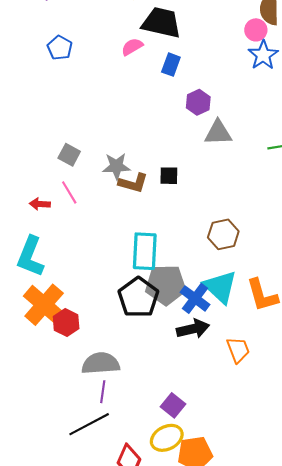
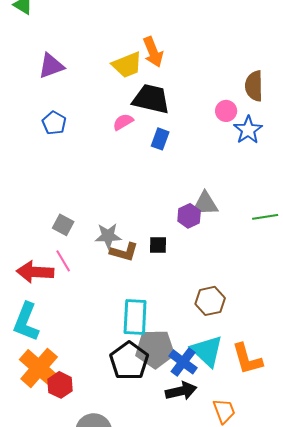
pink circle: (256, 30) -> (226, 111), moved
purple hexagon: (198, 102) -> (189, 216), moved
red arrow: (40, 204) -> (35, 272), size x1.8

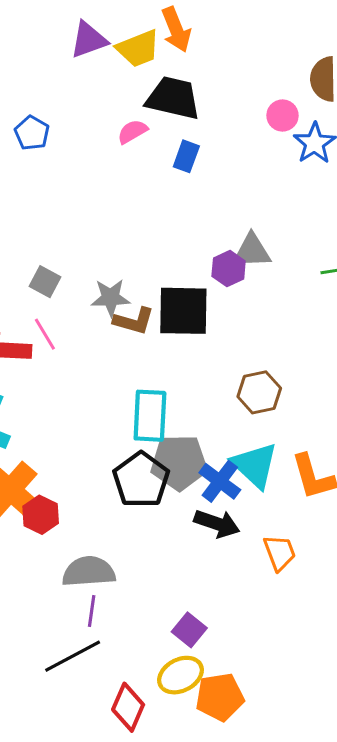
purple triangle: (51, 66) -> (89, 40), moved
black square: (158, 245) -> (183, 311), size x2.0
black arrow: (181, 391) -> (217, 524), turned 32

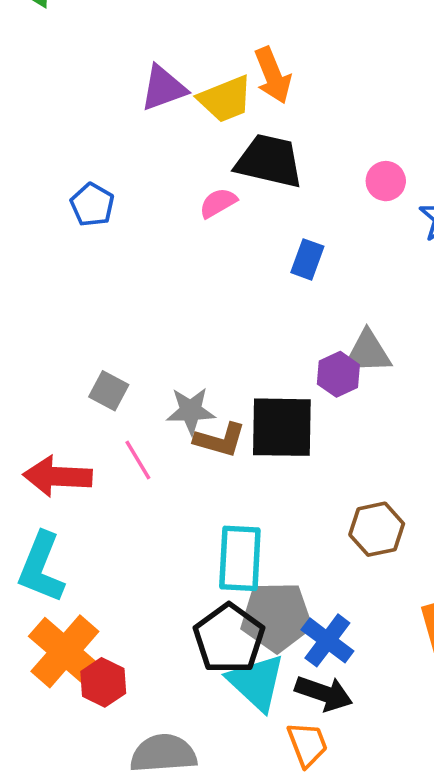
pink circle: (282, 116) -> (386, 181), moved
blue rectangle: (186, 156) -> (307, 259), moved
pink line: (45, 334) -> (138, 460), moved
cyan triangle: (255, 465) -> (256, 682), moved
orange trapezoid: (280, 553) -> (307, 744), moved

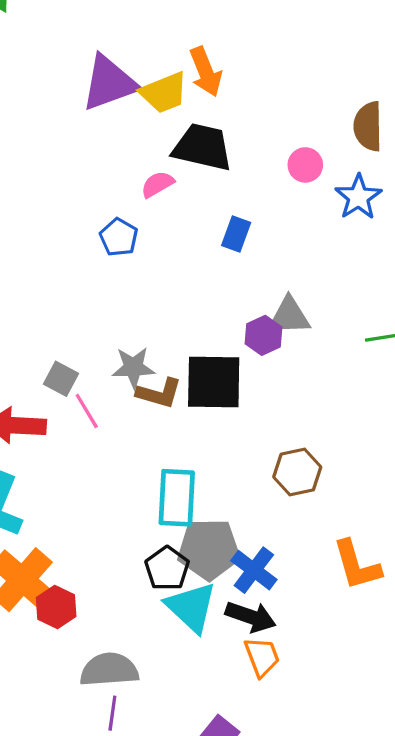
purple triangle: (163, 88) -> (109, 83), size x1.4
blue pentagon: (92, 205) -> (119, 237), moved
gray square: (109, 391) -> (61, 379), moved
black pentagon: (229, 639) -> (167, 568), size x0.7
orange trapezoid: (307, 744) -> (262, 657), moved

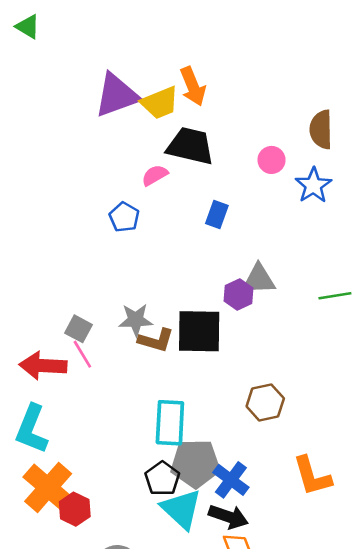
pink line: (87, 411) -> (82, 354), moved

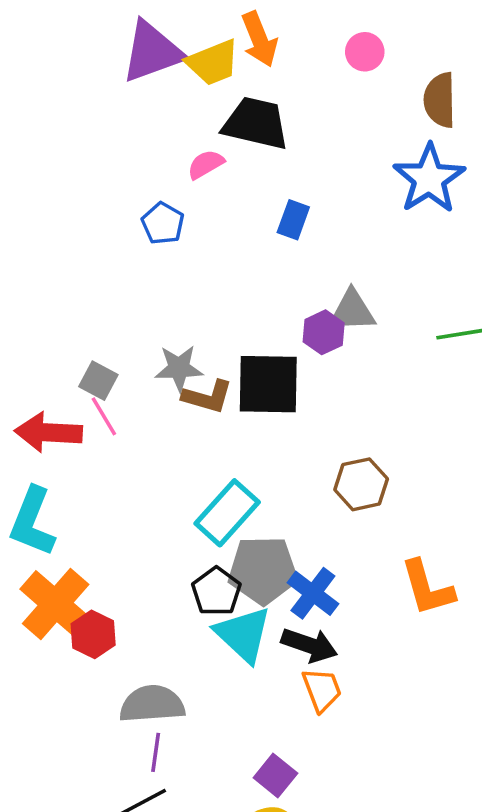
pink circle: (272, 160) -> (365, 52), moved
blue star: (313, 185) -> (429, 179), size x1.4
cyan rectangle: (170, 423) -> (227, 513), turned 39

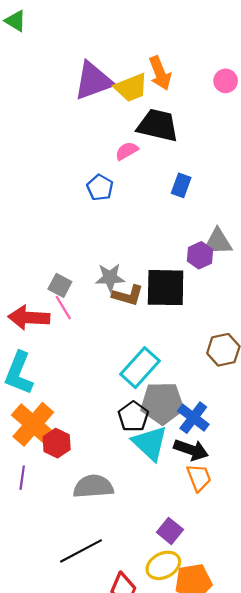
purple line: (156, 752) -> (22, 478), moved

